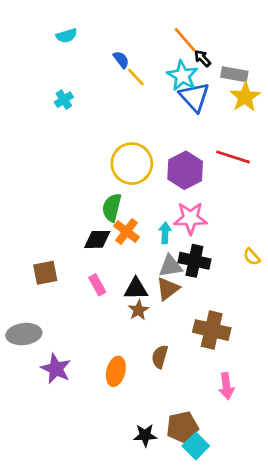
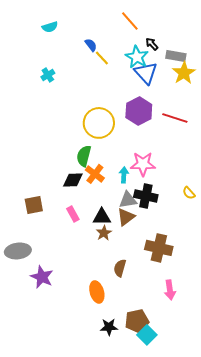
orange line: (185, 40) -> (130, 21), moved
purple hexagon: (185, 170) -> (139, 111), moved
orange ellipse: (116, 371) -> (97, 292), moved, turned -30

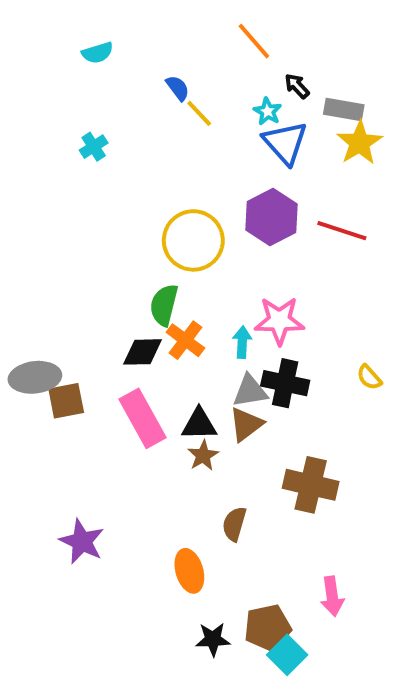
cyan star: (137, 57) -> (268, 111), size x0.6
pink rectangle: (73, 214) -> (142, 418), size x1.8
gray ellipse: (18, 251) -> (35, 377), moved
pink arrow: (170, 290) -> (332, 596), moved

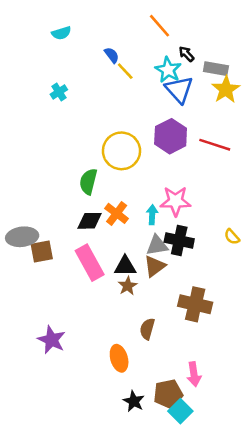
cyan star: (268, 111) -> (168, 70), size x1.5
green semicircle: (164, 305) -> (88, 182), moved
pink arrow: (332, 596) -> (194, 374), moved
black star: (213, 639) -> (134, 401), turned 30

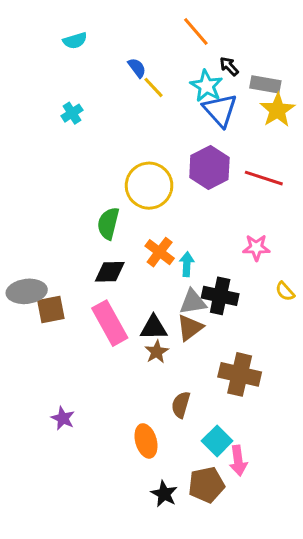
pink star: (175, 201) -> (256, 248), moved, size x0.7
orange cross: (117, 213) -> (160, 252), moved
purple star: (52, 340) -> (63, 418), size x0.7
cyan square: (180, 411) -> (217, 441), moved

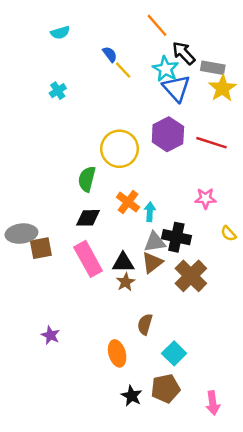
black arrow: (229, 66) -> (184, 53), size x1.5
brown cross: (240, 374) -> (191, 276), moved, turned 32
pink arrow: (238, 461) -> (213, 403), moved

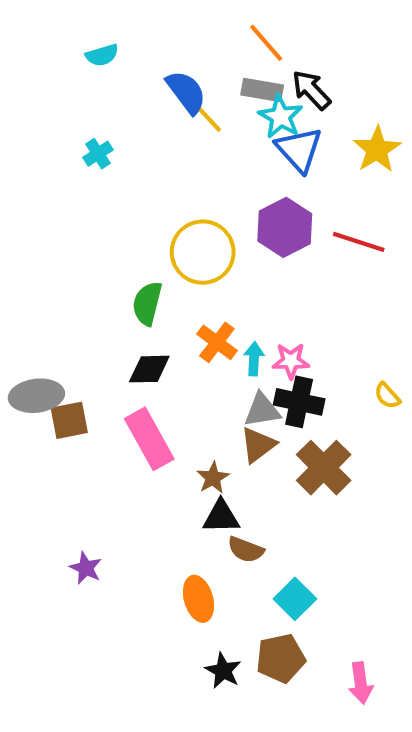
blue semicircle: (110, 54) -> (186, 92), size x1.6
gray rectangle: (213, 68) -> (262, 90), moved
pink star: (205, 198) -> (291, 361), moved
black triangle: (123, 263) -> (221, 517), moved
brown semicircle: (145, 324) -> (246, 550), turned -85

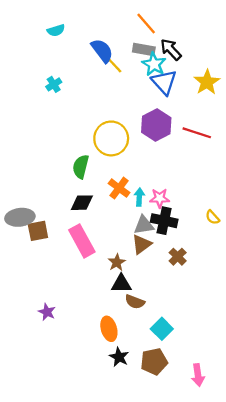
brown cross: (324, 468) -> (178, 257), size x0.6
black star: (223, 671) -> (119, 357), moved

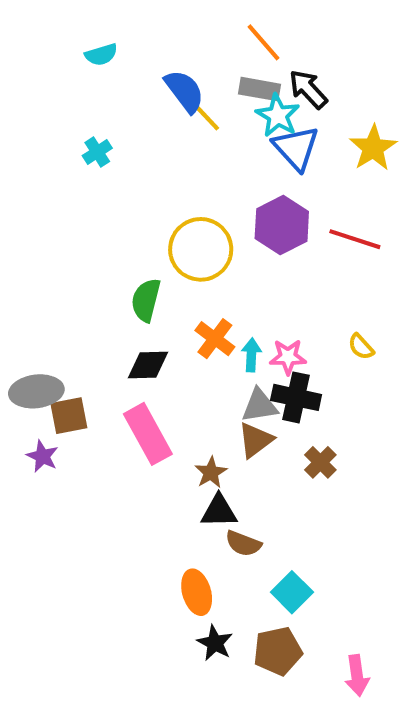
yellow semicircle: (213, 217) -> (361, 347), moved
purple star: (47, 312) -> (42, 456), moved

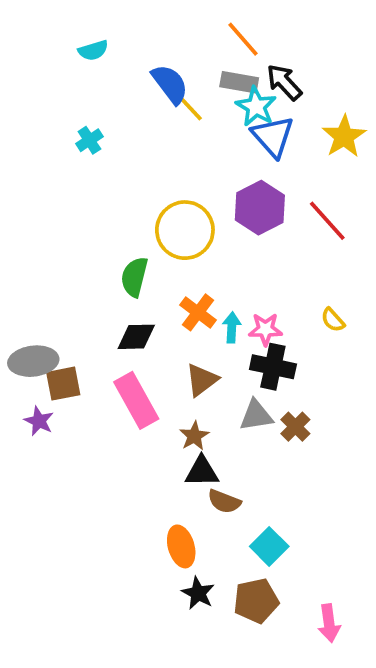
red line: (355, 239) -> (327, 221), turned 30
gray triangle: (260, 406) -> (256, 415), moved
brown triangle: (255, 440) -> (202, 380), moved

